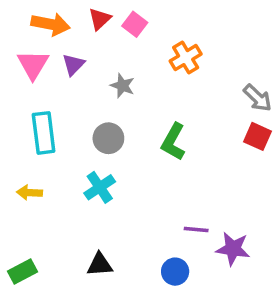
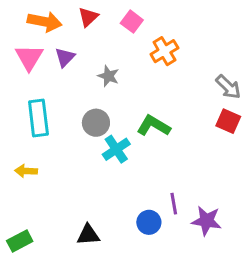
pink square: (135, 24) -> (132, 22), moved
green L-shape: (173, 142) -> (154, 126), turned 92
cyan cross: (100, 187) -> (116, 149), moved
purple line: (196, 229) -> (174, 204), turned 75
blue circle: (175, 272) -> (149, 222), moved

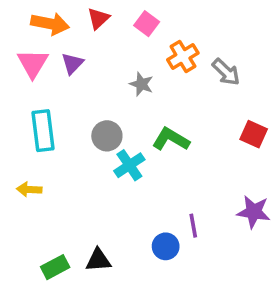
gray star: (108, 76) -> (141, 84), moved
gray arrow: (228, 87) -> (226, 72), moved
purple star: (206, 221) -> (254, 212), moved
green rectangle: (20, 241) -> (55, 267), moved

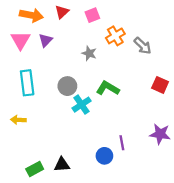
pink square: (147, 24) -> (92, 15), turned 32

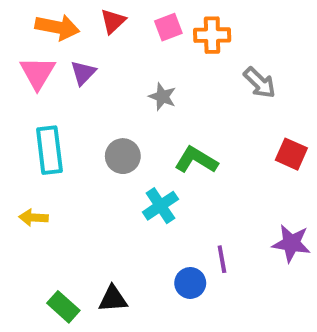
orange cross: (115, 36) -> (212, 35), moved, turned 30
cyan cross: (82, 105) -> (160, 206), moved
green rectangle: (35, 169) -> (63, 307), turned 70

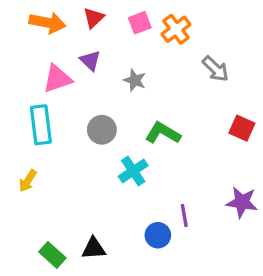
orange cross: (212, 35) -> (176, 29), turned -36
pink triangle: (38, 73) -> (57, 79), moved, turned 40
purple triangle: (83, 73) -> (90, 61), moved, turned -30
yellow arrow: (34, 218) -> (28, 181), turned -60

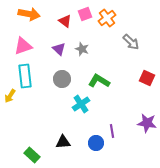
red triangle: (94, 18) -> (65, 21), moved, turned -40
purple triangle: (90, 61) -> (59, 49), moved
pink triangle: (57, 79) -> (23, 46), moved
yellow arrow: (28, 181) -> (10, 96), moved
black triangle: (94, 248) -> (63, 142), moved

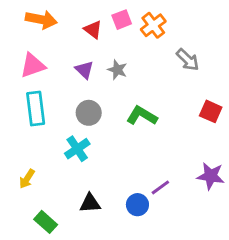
yellow arrow: (10, 96) -> (27, 179), moved
cyan cross: (81, 104) -> (77, 149), moved
purple line: (112, 131) -> (160, 187), turned 64

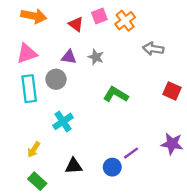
gray arrow: (188, 60) -> (153, 49), turned 144
purple triangle: (84, 70) -> (69, 57), turned -35
gray circle: (89, 113) -> (56, 79), moved
yellow arrow: (27, 179) -> (34, 150), moved

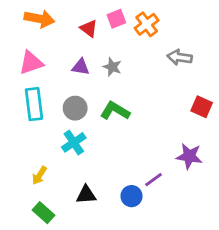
gray circle: (56, 79) -> (75, 108), moved
green L-shape: (116, 94) -> (115, 111), moved
purple star: (172, 144) -> (189, 156), moved

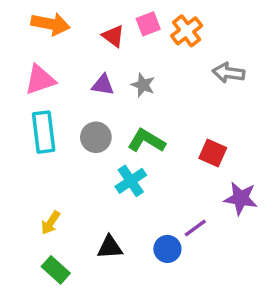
red square: (202, 107) -> (213, 153), moved
cyan cross: (74, 142) -> (131, 181), moved

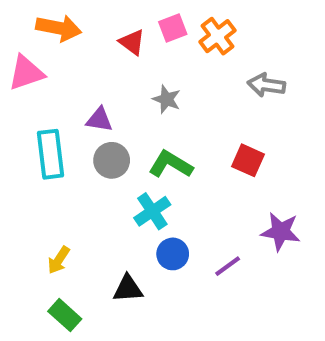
pink triangle: (40, 80) -> (26, 73), moved
purple triangle: (103, 85) -> (99, 120), moved
red square: (213, 153) -> (248, 160), moved
blue circle: (167, 249) -> (173, 254), moved

